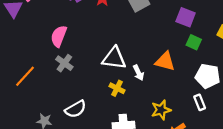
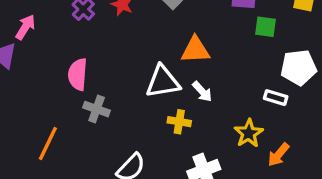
orange triangle: (165, 61) -> (195, 50), moved
white rectangle: (200, 102) -> (276, 98), moved, turned -35

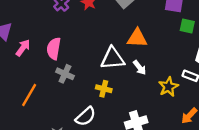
pink arrow: (25, 27) -> (23, 48), moved
yellow cross: (179, 122) -> (104, 89), moved
yellow star: (249, 133) -> (168, 87), moved

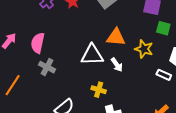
yellow star: (168, 87) -> (144, 49), moved, turned -30
yellow cross: (104, 89) -> (99, 90), moved

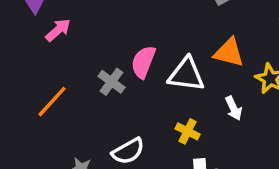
pink semicircle: (38, 43) -> (143, 62), moved
white arrow: (117, 65) -> (234, 108), moved

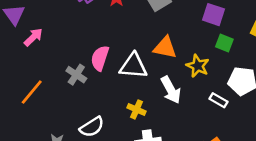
white arrow: (234, 108) -> (171, 90), size x1.5

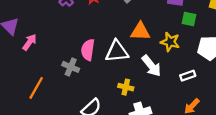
white rectangle: (219, 100) -> (188, 76), moved, turned -40

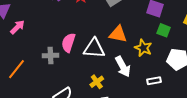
gray cross: (71, 67) -> (50, 55), turned -35
yellow cross: (126, 87) -> (97, 82), turned 32

